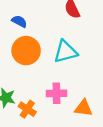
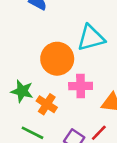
orange circle: (26, 51) -> (57, 59), moved

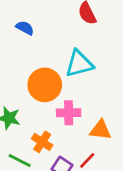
orange cross: (47, 104) -> (42, 142), moved

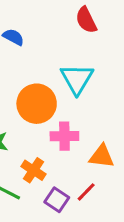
cyan triangle: (79, 64) -> (77, 79), turned -44

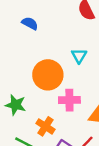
cyan triangle: (77, 79) -> (79, 56), size x0.6

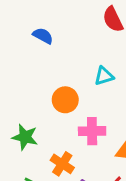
cyan triangle: (79, 56) -> (104, 76), turned 42
orange circle: (48, 75) -> (65, 100), size x0.7

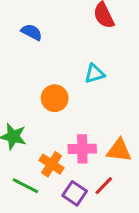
pink cross: (92, 131) -> (82, 149), moved

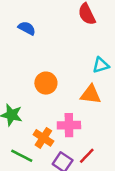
cyan triangle: (95, 74) -> (101, 65), moved
orange triangle: (119, 150) -> (91, 95), moved

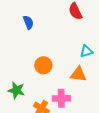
blue semicircle: (27, 28) -> (28, 22), turned 40

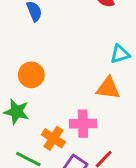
orange circle: (43, 65) -> (31, 75), moved

